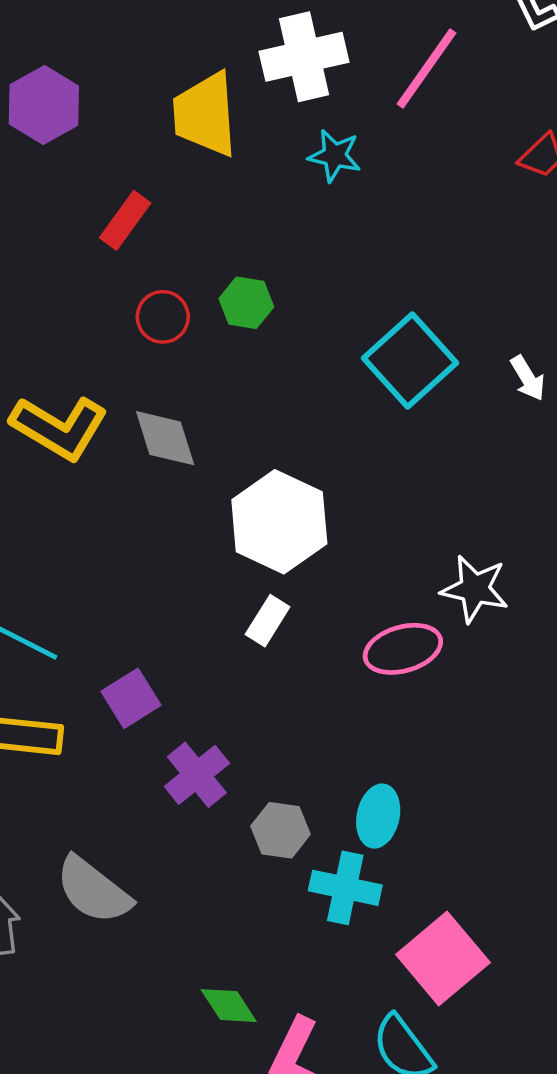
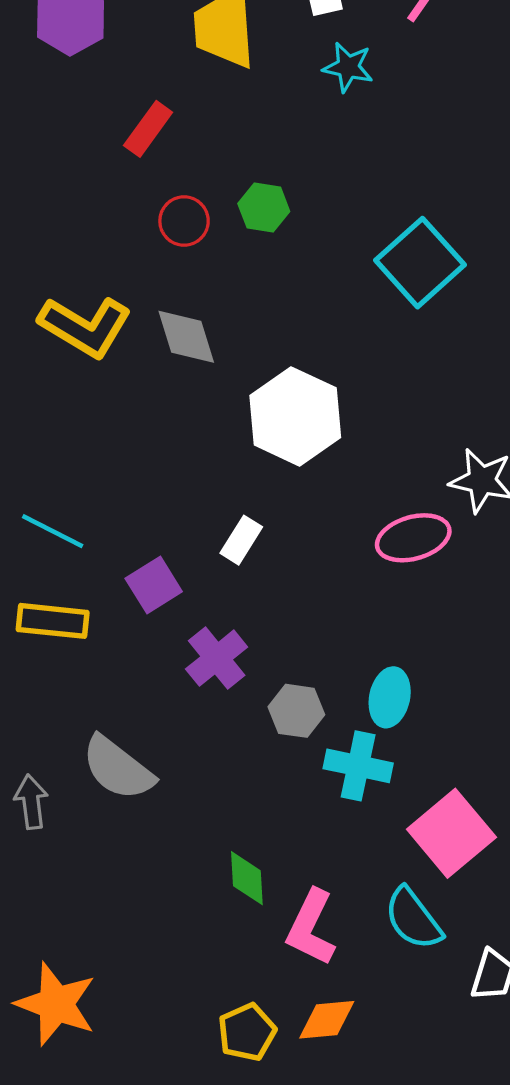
white rectangle: (268, 621) -> (241, 540), moved
green diamond: (229, 1006) -> (247, 878), turned 30

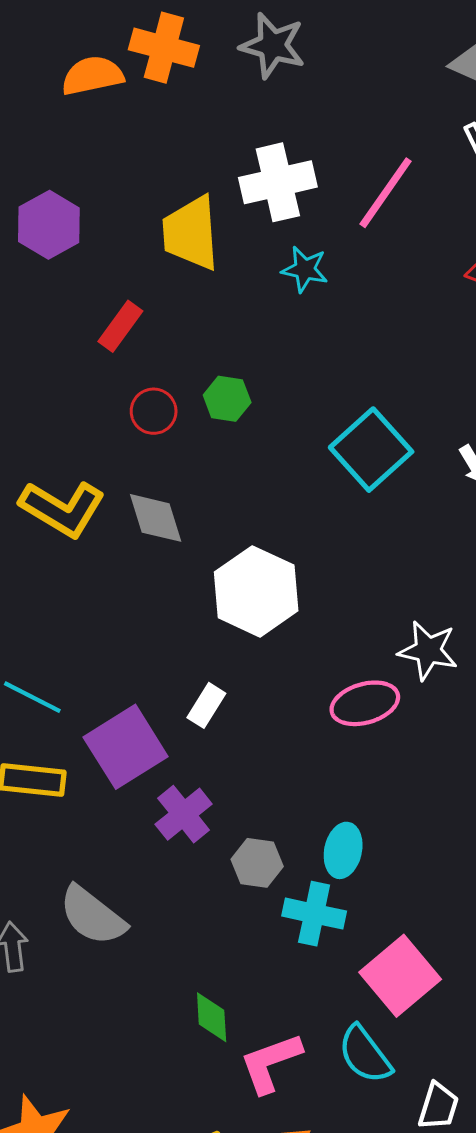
purple square: (154, 585) -> (126, 747), size x1.6
pink L-shape: (311, 928) -> (271, 1063), turned 44

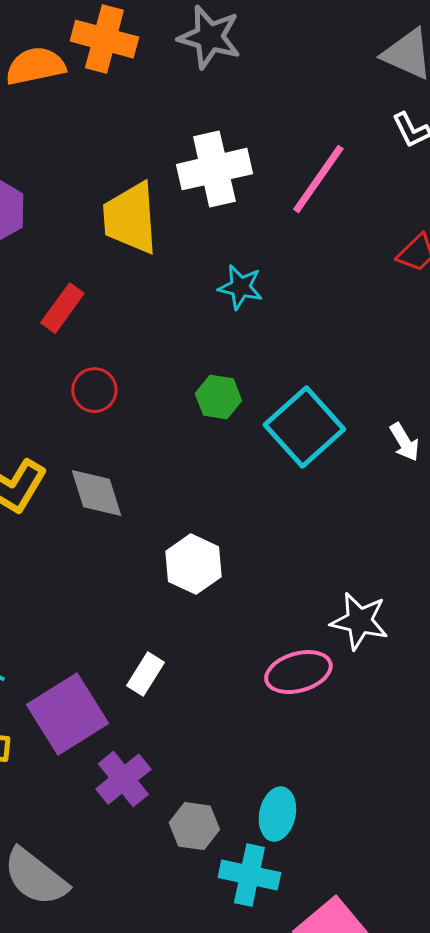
cyan star: (305, 269) -> (240, 287), moved
green hexagon: (227, 399) -> (218, 397), moved
white hexagon: (256, 591) -> (193, 564), size x0.7

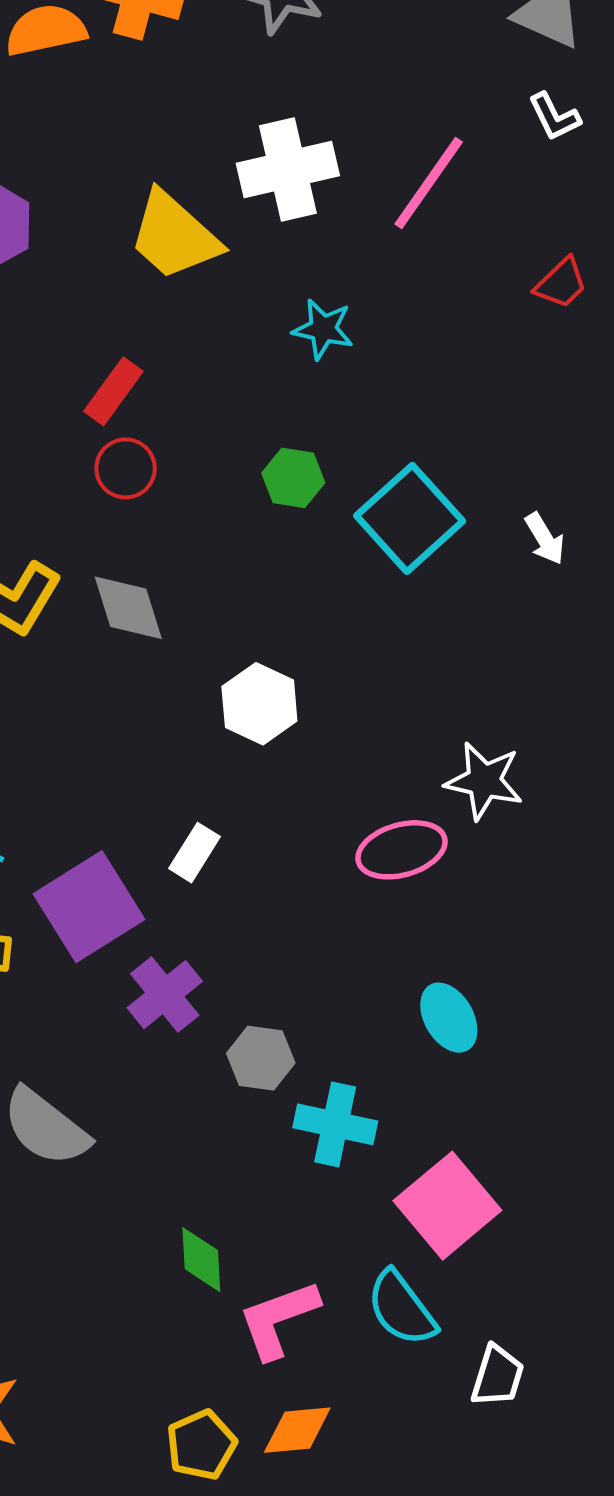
yellow trapezoid: (130, 218) -> (174, 236), turned -44
red rectangle: (62, 308) -> (113, 391), moved
cyan ellipse: (277, 814) -> (449, 1018), moved, turned -42

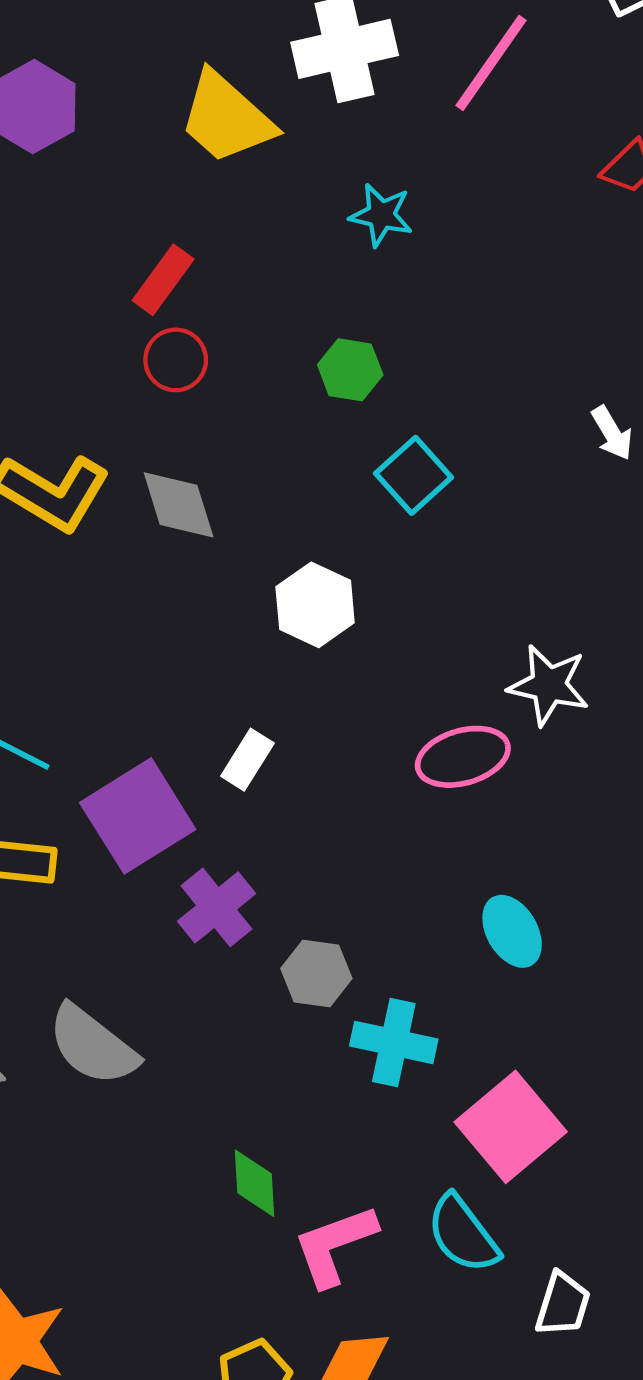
cyan square: (410, 518) -> (414, 475), moved, size x0.7

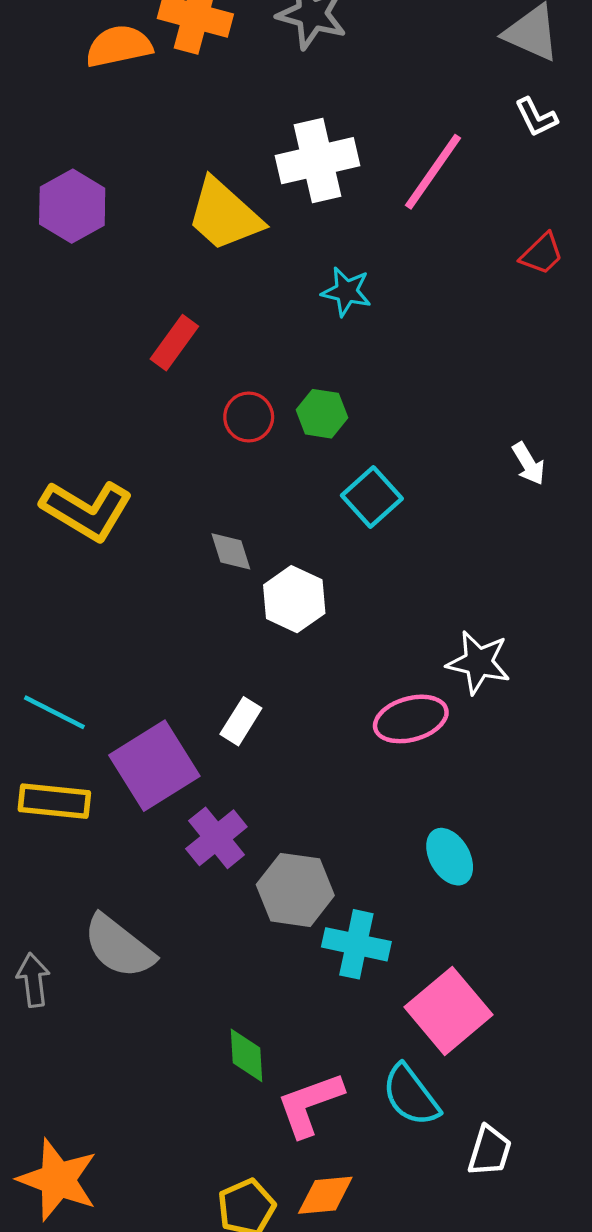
red circle: (176, 360) -> (249, 417), moved
gray diamond: (179, 505) -> (231, 551), moved, size x0.7
gray hexagon: (316, 974) -> (295, 890), size x1.4

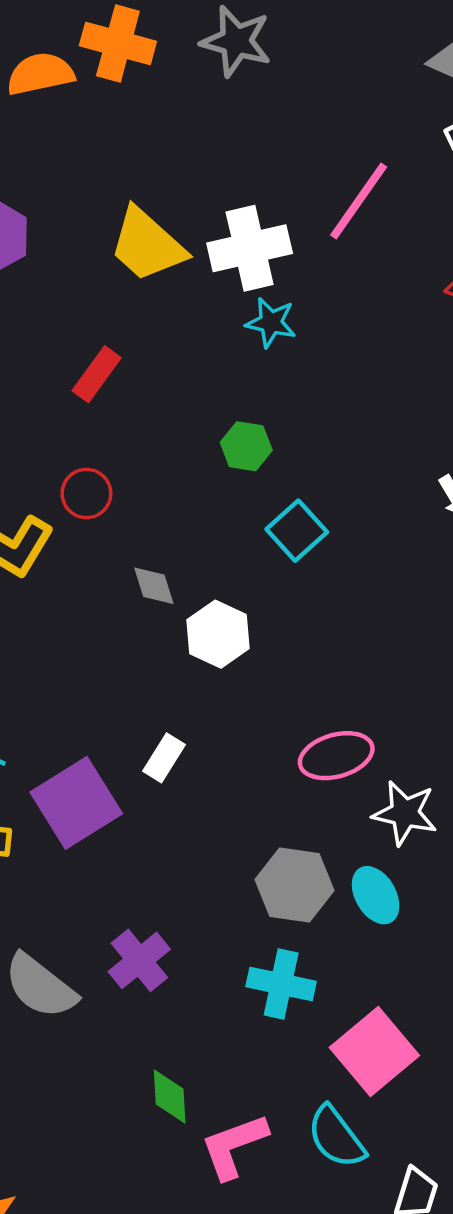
white cross: (318, 161) -> (250, 248), moved
red circle: (249, 417) -> (86, 493), moved
white star: (478, 662) -> (405, 813), moved
purple cross: (216, 838) -> (139, 960), moved
gray hexagon: (295, 890) -> (295, 885), moved

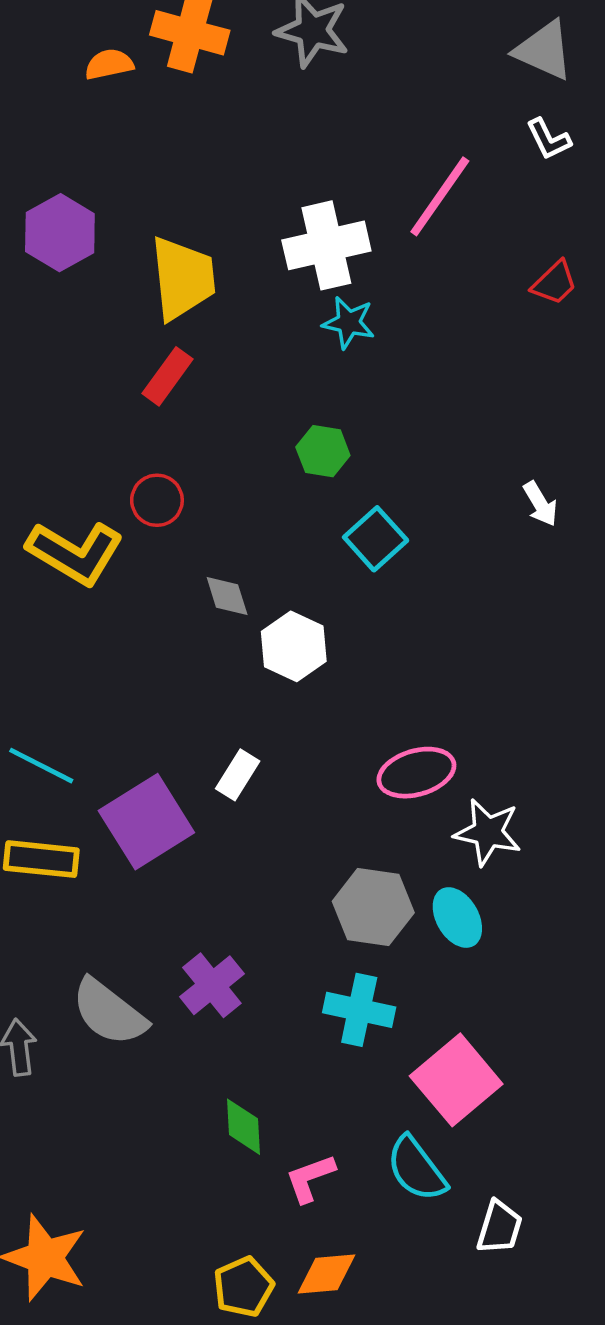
orange semicircle: (40, 74) -> (109, 64), size x0.7
yellow trapezoid: (147, 245) -> (183, 278), moved, turned -138
pink L-shape: (234, 1146) -> (310, 1178), size x0.7

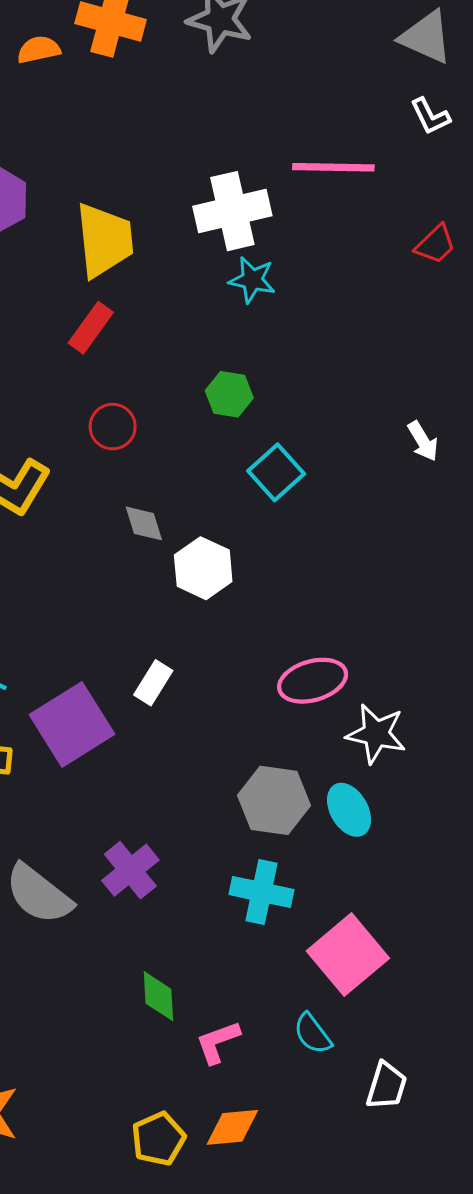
pink line: (440, 196) -> (333, 167), turned 56
red circle: (157, 500) -> (113, 427), moved
cyan semicircle: (416, 1169) -> (313, 1034), size x0.7

